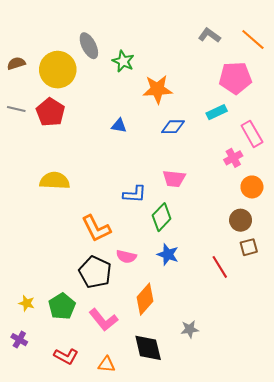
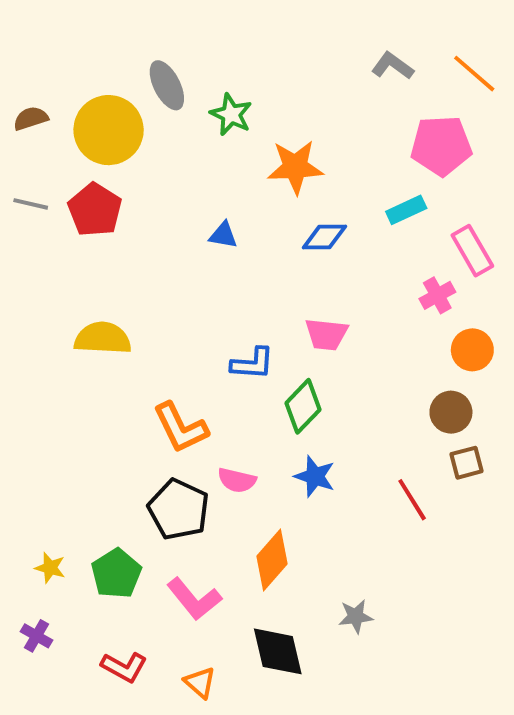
orange triangle: (107, 365) -> (200, 683), turned 36

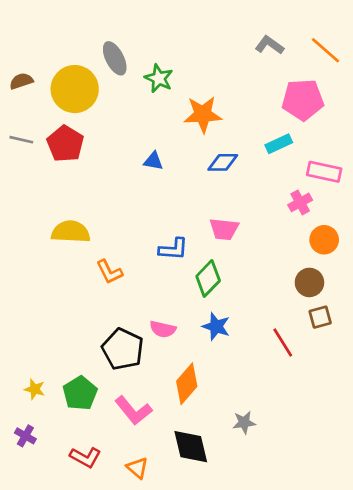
pink rectangle: (472, 251) -> (324, 172), turned -48
orange L-shape: (180, 428) -> (109, 272), moved, size x0.7

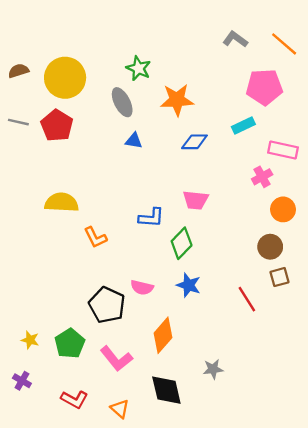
gray ellipse: (115, 58) -> (122, 102), moved

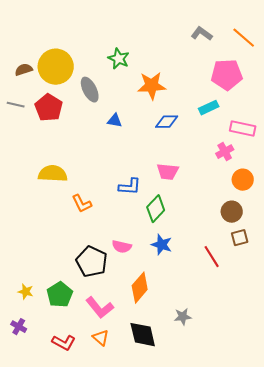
brown semicircle: (18, 71) -> (24, 70), moved
gray ellipse: (122, 102) -> (90, 90), moved
orange triangle: (120, 409) -> (101, 338), moved

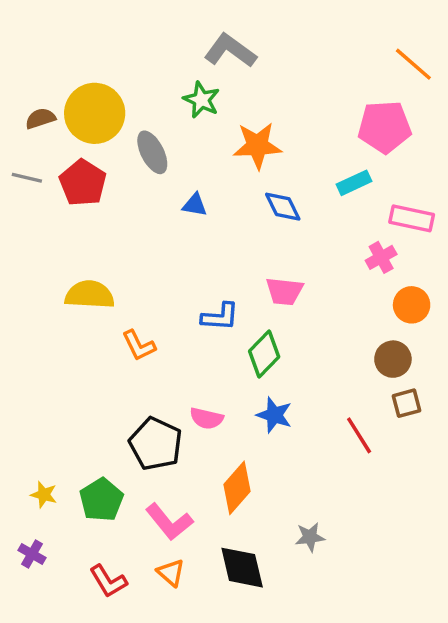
gray L-shape: (202, 34) -> (230, 51), moved, size x1.4
blue diamond: (167, 122) -> (283, 207), turned 65
red L-shape: (64, 343) -> (108, 581), turned 30

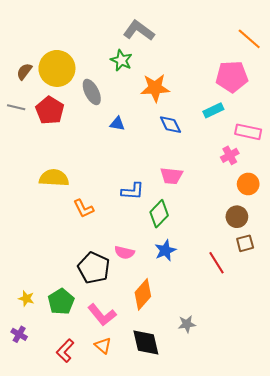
brown semicircle: (40, 118) -> (24, 72), turned -36
blue star: (274, 415) -> (165, 250), turned 30
red L-shape: (108, 581) -> (65, 351), turned 75

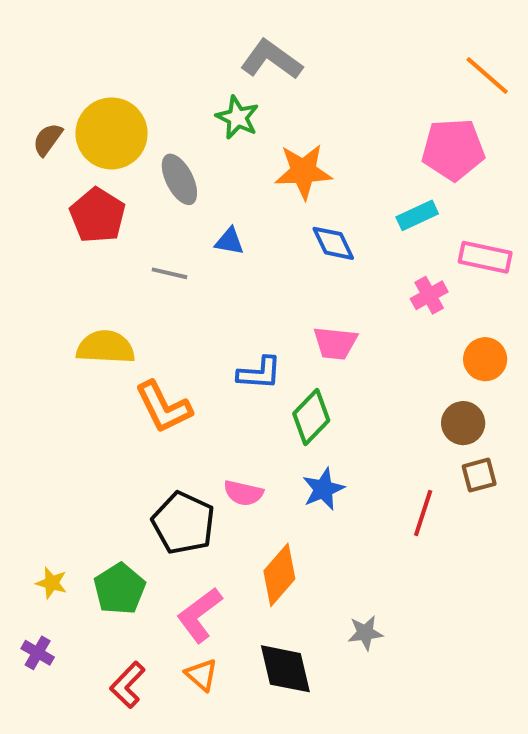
gray line: (16, 107) -> (169, 273), moved
pink cross: (230, 155) -> (429, 295), moved
orange L-shape: (84, 209) -> (163, 407), size x1.4
red line: (216, 263) -> (423, 513), turned 50
pink L-shape: (102, 315) -> (199, 615), turned 92

